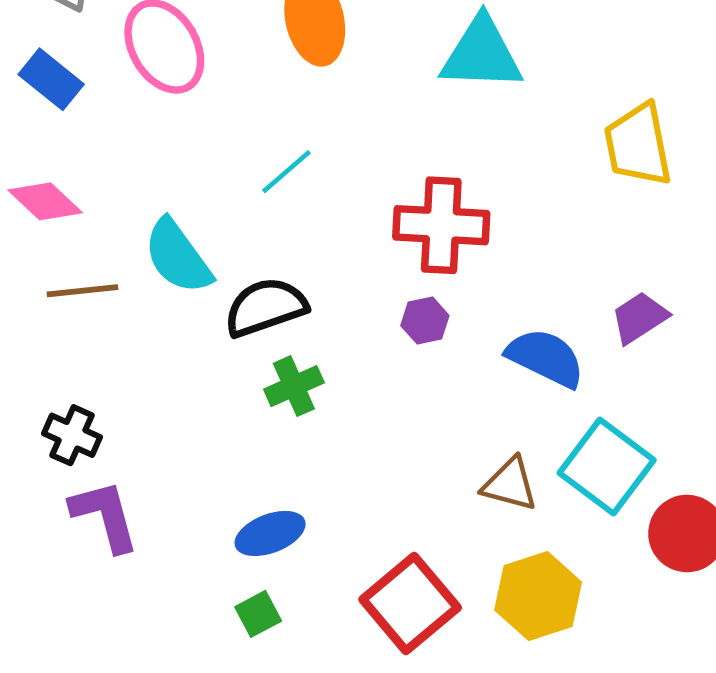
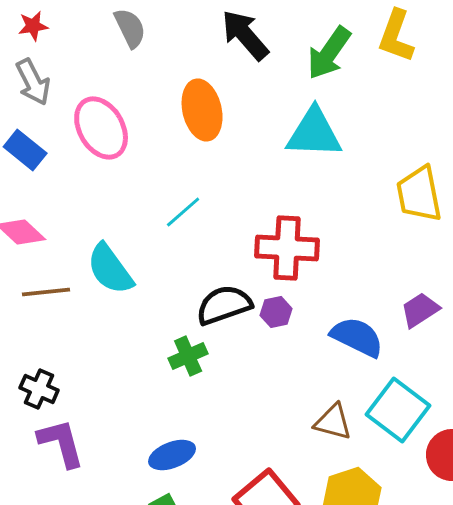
black semicircle: (266, 307) -> (224, 305), moved

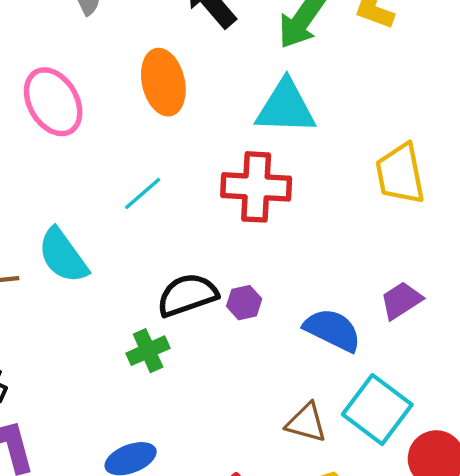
red cross: (287, 248) -> (256, 187), moved

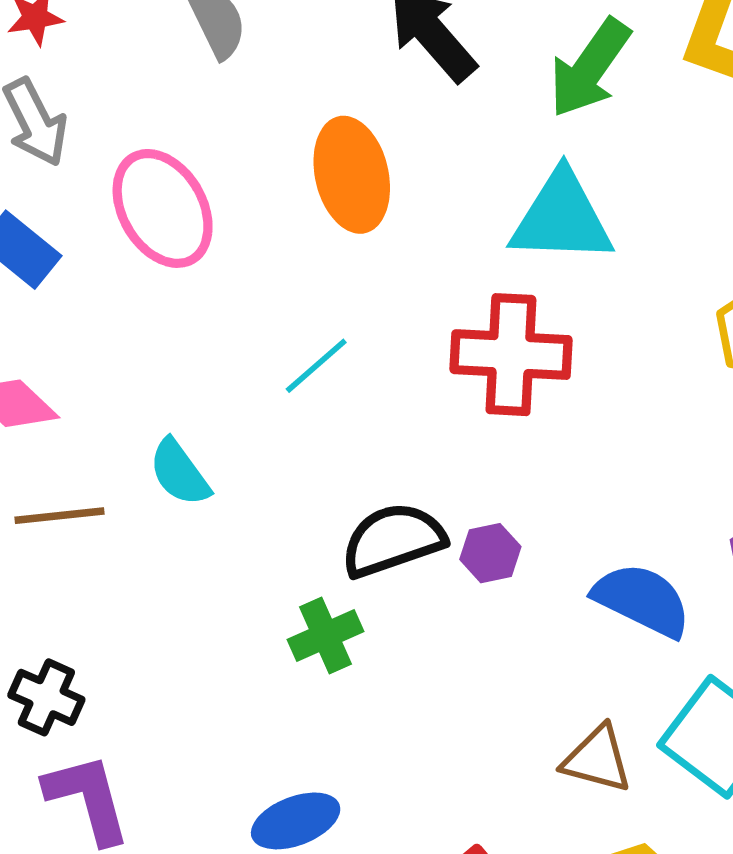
cyan semicircle: (63, 256) -> (179, 473), size x0.7

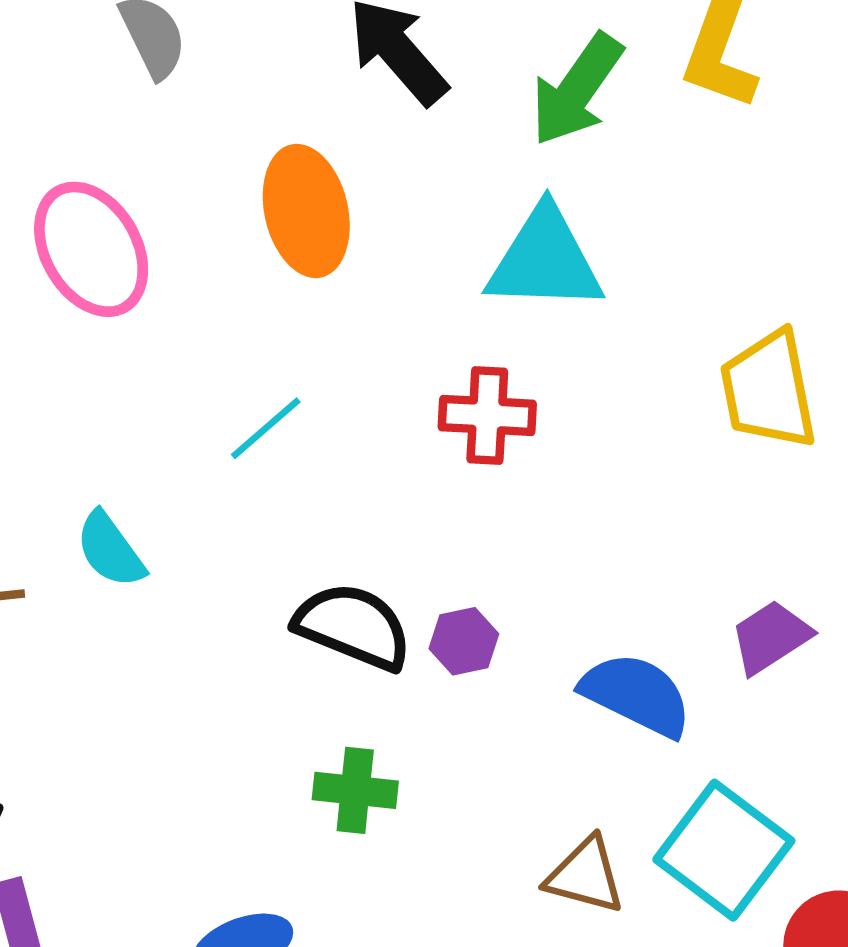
red cross: (511, 355) -> (487, 415), size x0.7
black semicircle: (393, 540) -> (353, 626), turned 41
green cross: (326, 636) -> (355, 790), moved, turned 30

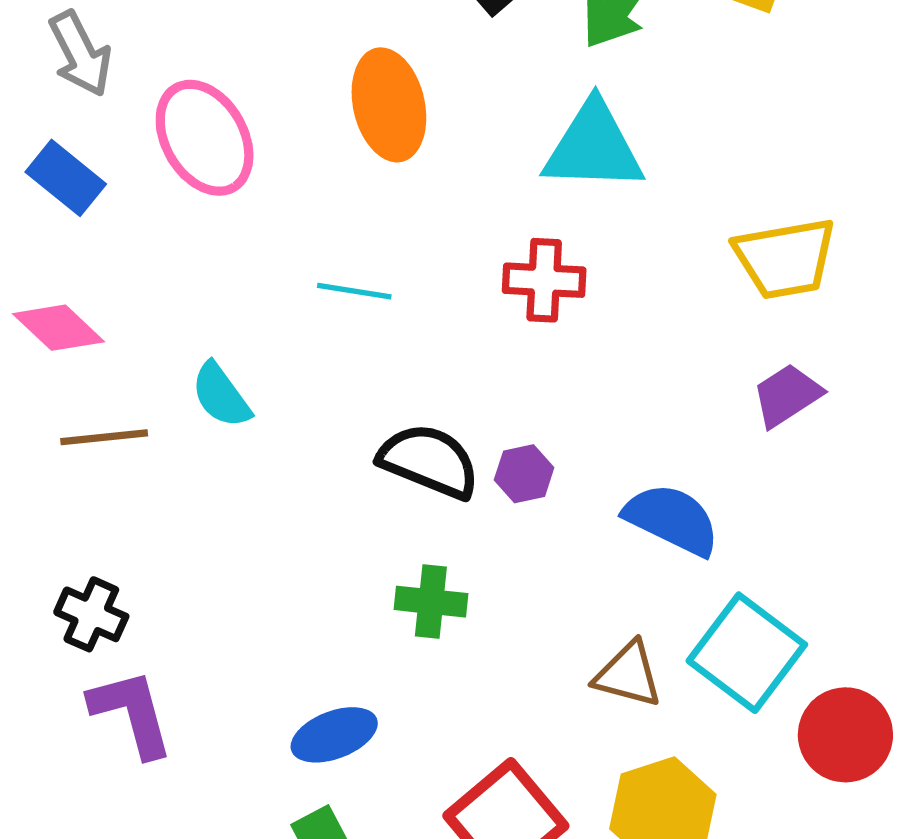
yellow trapezoid: (768, 390) -> (785, 258), turned -89
cyan line: (266, 428) -> (354, 291), turned 50
purple trapezoid: (771, 637) -> (787, 395), moved

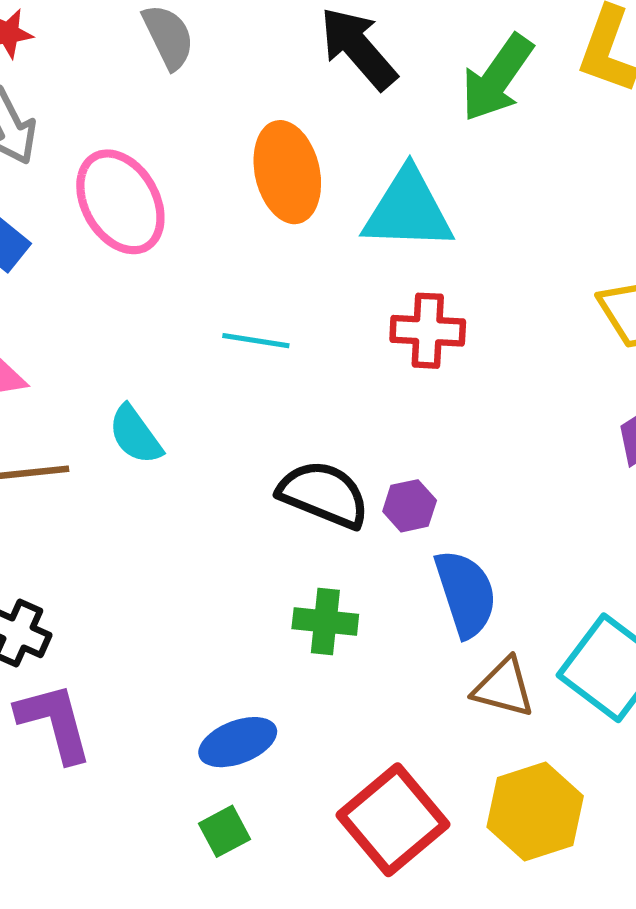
cyan triangle: (593, 147) -> (408, 210), moved
blue semicircle: (672, 519) -> (466, 593), moved, turned 46

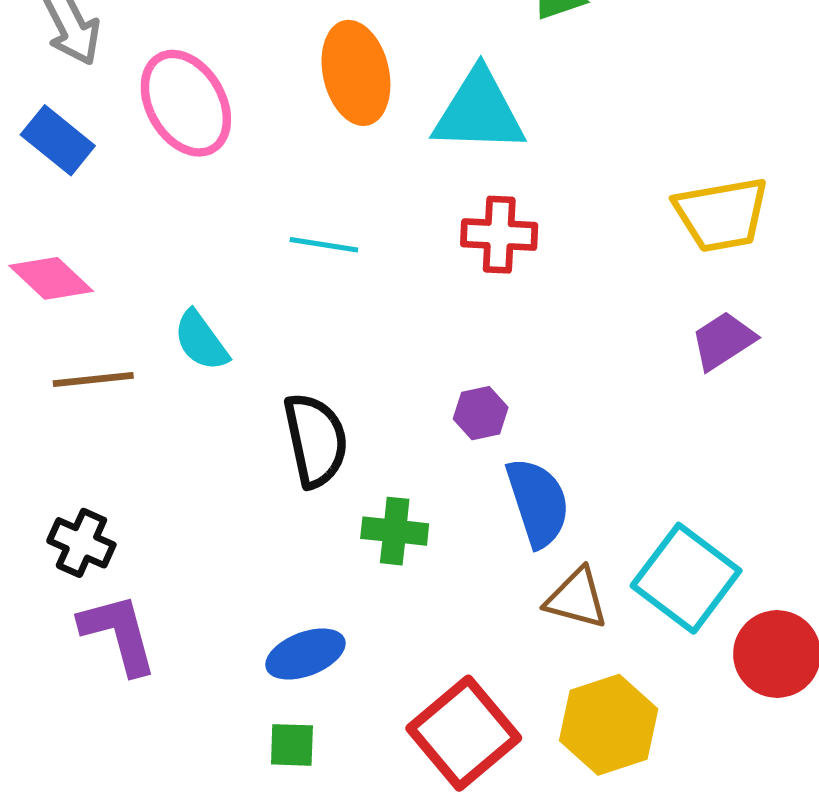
black semicircle: (324, 494) -> (316, 440), moved, turned 56
green square: (225, 831) -> (292, 745), turned 30

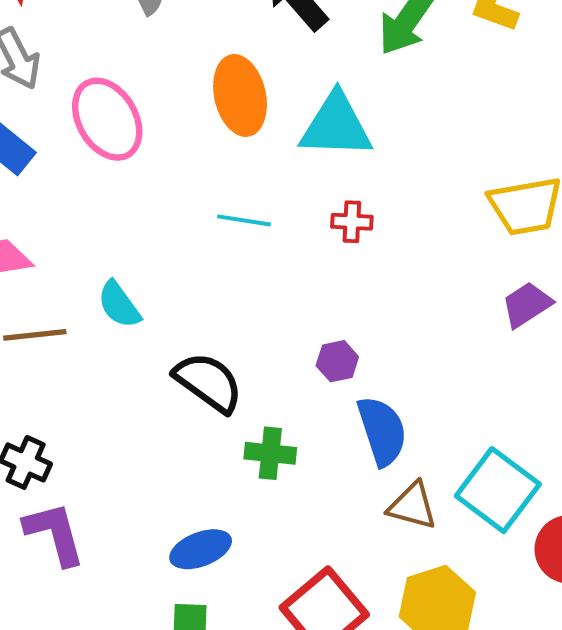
red cross: (499, 235) -> (352, 222), size x0.7
cyan line: (324, 245) -> (244, 220), moved
black semicircle: (316, 440) -> (208, 382), turned -42

